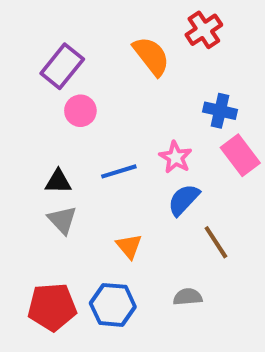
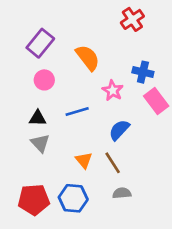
orange semicircle: (151, 56) -> (88, 58), moved
pink circle: (80, 111) -> (44, 80), moved
pink star: (176, 157) -> (113, 90), moved
brown line: (216, 242) -> (113, 163), moved

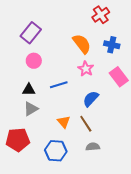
orange semicircle: (88, 58) -> (82, 44), moved
blue cross: (143, 72) -> (112, 45), moved
gray triangle: (40, 143) -> (31, 109), turned 42
red pentagon: (34, 200) -> (18, 140), moved

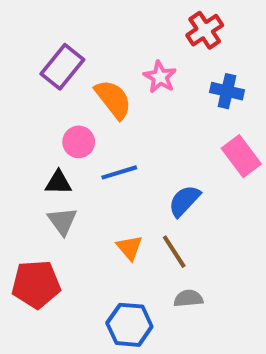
orange semicircle: (82, 44) -> (113, 99), moved
pink circle: (34, 61) -> (79, 142), moved
pink star: (86, 69) -> (160, 77), moved
gray triangle: (31, 109) -> (62, 221), turned -35
blue hexagon: (56, 151) -> (129, 325), moved

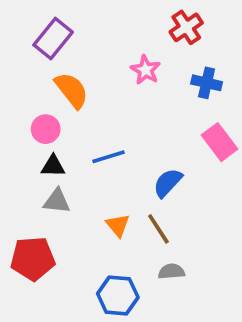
purple rectangle: (62, 67) -> (53, 38), moved
orange semicircle: (113, 99) -> (72, 90), moved
pink circle: (79, 142) -> (46, 129), moved
gray triangle: (62, 221) -> (57, 201), turned -48

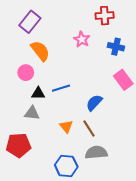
red cross: (186, 27) -> (105, 16), turned 30
black triangle: (53, 166) -> (38, 93), moved
gray semicircle: (171, 271) -> (96, 152), size x1.5

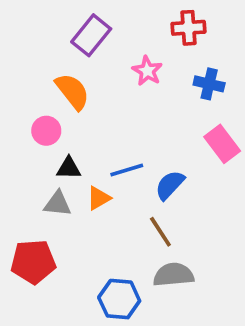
purple rectangle: (30, 22) -> (91, 35), moved
blue line: (61, 88) -> (127, 170), moved
orange triangle: (66, 127) -> (99, 198), moved, turned 40

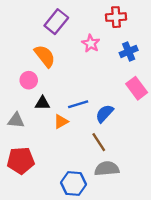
blue cross: (209, 84) -> (129, 51), turned -36
gray triangle: (58, 204) -> (16, 120), moved

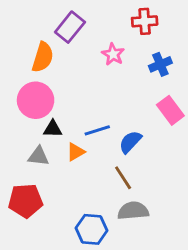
orange semicircle: (45, 56) -> (43, 57), moved, turned 55
pink circle: (29, 80) -> (36, 100), size x1.6
gray triangle: (16, 120) -> (38, 156), moved

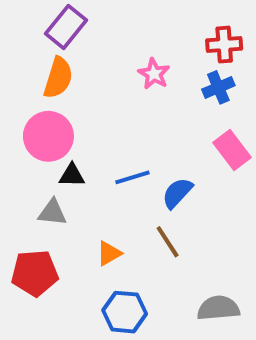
red cross: (145, 21) -> (224, 45), moved
purple rectangle: (70, 27) -> (66, 27), moved
orange triangle: (76, 152) -> (109, 253), moved
gray semicircle: (133, 211) -> (218, 308), moved

